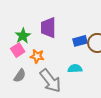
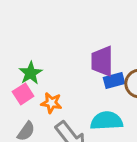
purple trapezoid: (48, 28) -> (102, 61), moved
cyan semicircle: (75, 69) -> (107, 121), size x1.5

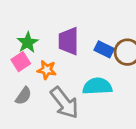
purple trapezoid: (102, 61) -> (69, 41), moved
blue rectangle: (114, 81) -> (104, 49), turned 42

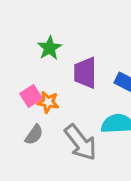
green star: (28, 43) -> (50, 48), moved
orange star: (47, 70) -> (48, 102), moved

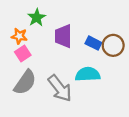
orange star: (48, 102) -> (19, 36), moved
gray semicircle: (34, 135) -> (25, 82), size x1.6

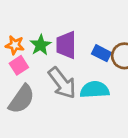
green star: (37, 18) -> (41, 45), moved
gray arrow: (60, 88) -> (62, 83), moved

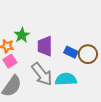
green star: (41, 45) -> (22, 35), moved

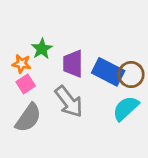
blue rectangle: (71, 52) -> (108, 72), size x1.6
cyan semicircle: (66, 79) -> (126, 108), moved, turned -40

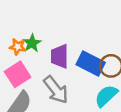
orange star: (22, 64) -> (18, 47), moved
pink square: (26, 84) -> (18, 74), size x1.5

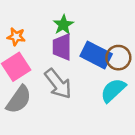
green star: (32, 43) -> (63, 25), moved

